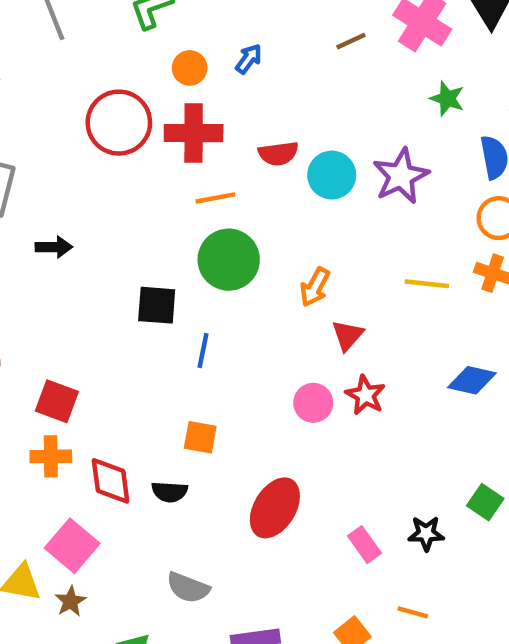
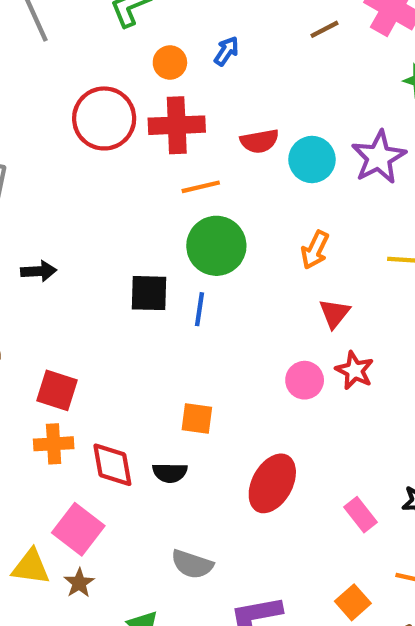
black arrow: (54, 247) -> (39, 271), moved
orange arrow: (315, 287) -> (315, 250), moved
blue line: (203, 350) -> (199, 309), moved

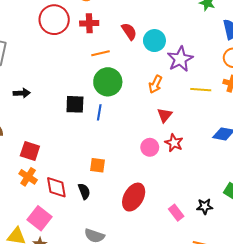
red cross: (177, 125) -> (89, 23), size x0.7
red semicircle: (259, 141) -> (129, 31), turned -114
purple star: (379, 157) -> (180, 59), moved
orange cross: (54, 444) -> (28, 177), turned 36
black semicircle: (170, 473) -> (84, 191), turned -112

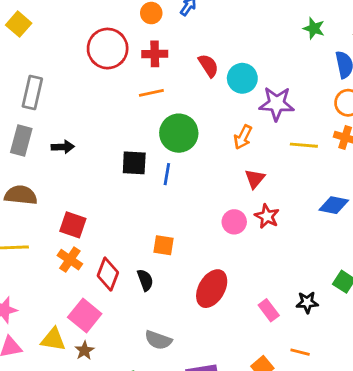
orange line: (101, 53) -> (151, 93), moved
purple star: (180, 59) -> (277, 104), turned 30
red diamond: (56, 187) -> (108, 274), turned 30

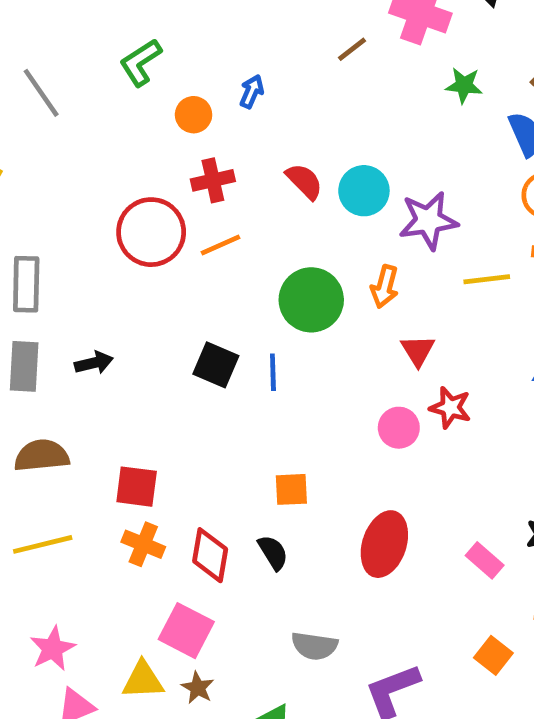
red circle: (108, 49) -> (151, 232), moved
green circle: (179, 133) -> (311, 300), moved
black square: (134, 163) -> (216, 365), turned 32

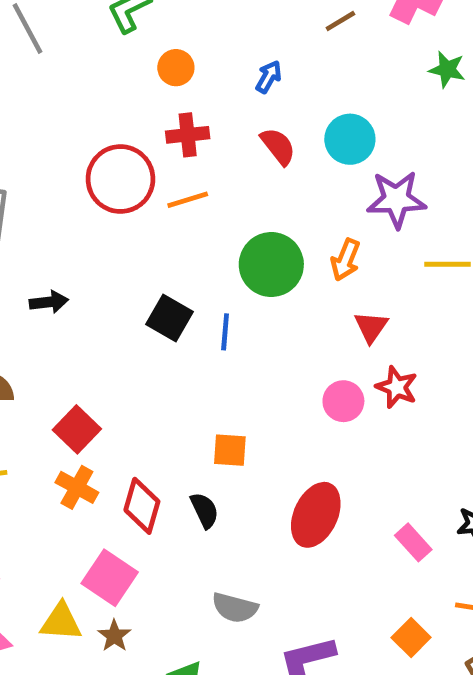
blue arrow: (252, 92) -> (269, 77), moved
cyan circle: (364, 191) -> (350, 139), moved
red square: (137, 487) -> (77, 429), turned 30

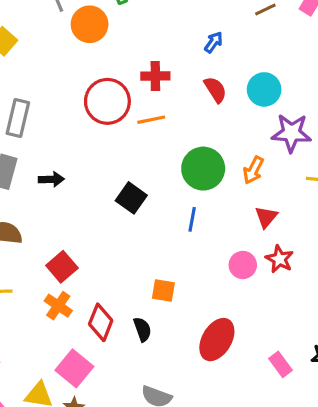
orange circle: (176, 68) -> (90, 24), moved, size x1.5
blue line: (225, 332) -> (192, 219), moved

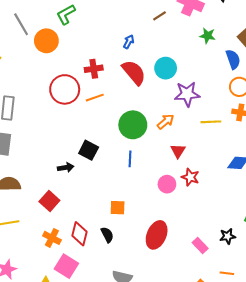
red semicircle: (215, 90) -> (134, 72), size x1.5
orange arrow: (253, 170) -> (166, 122), turned -150
black arrow: (51, 179) -> (66, 167), moved
orange cross: (58, 306) -> (52, 238), moved

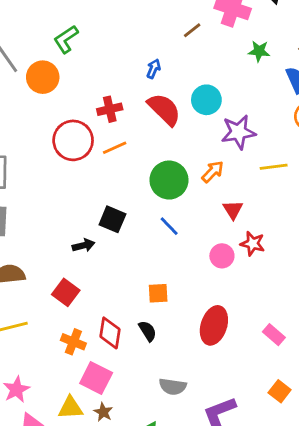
blue line: (130, 159) -> (169, 226), turned -42

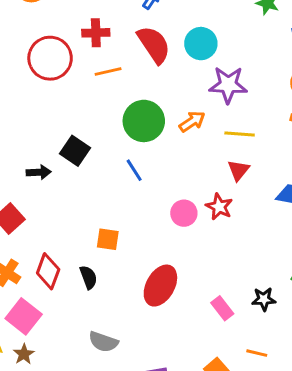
orange line: (115, 148) -> (108, 71), moved
yellow line: (274, 167) -> (240, 134), moved
red triangle: (233, 210) -> (238, 170), moved

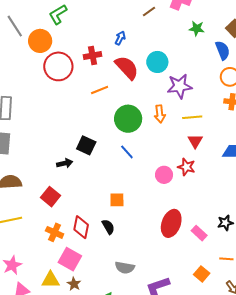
red cross: (96, 33) -> (93, 55), moved
red circle: (50, 58) -> (58, 66), moved
orange arrow: (192, 122) -> (160, 114), turned 126
red ellipse: (160, 286) -> (171, 223), moved

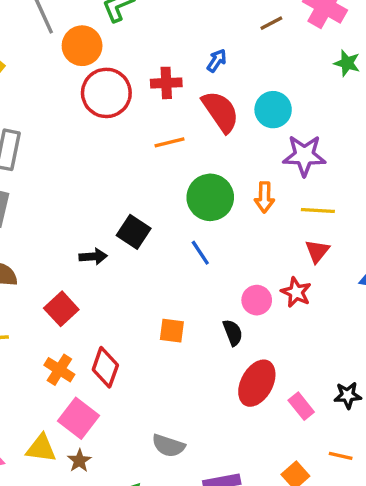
black semicircle: (108, 227) -> (233, 333), moved

